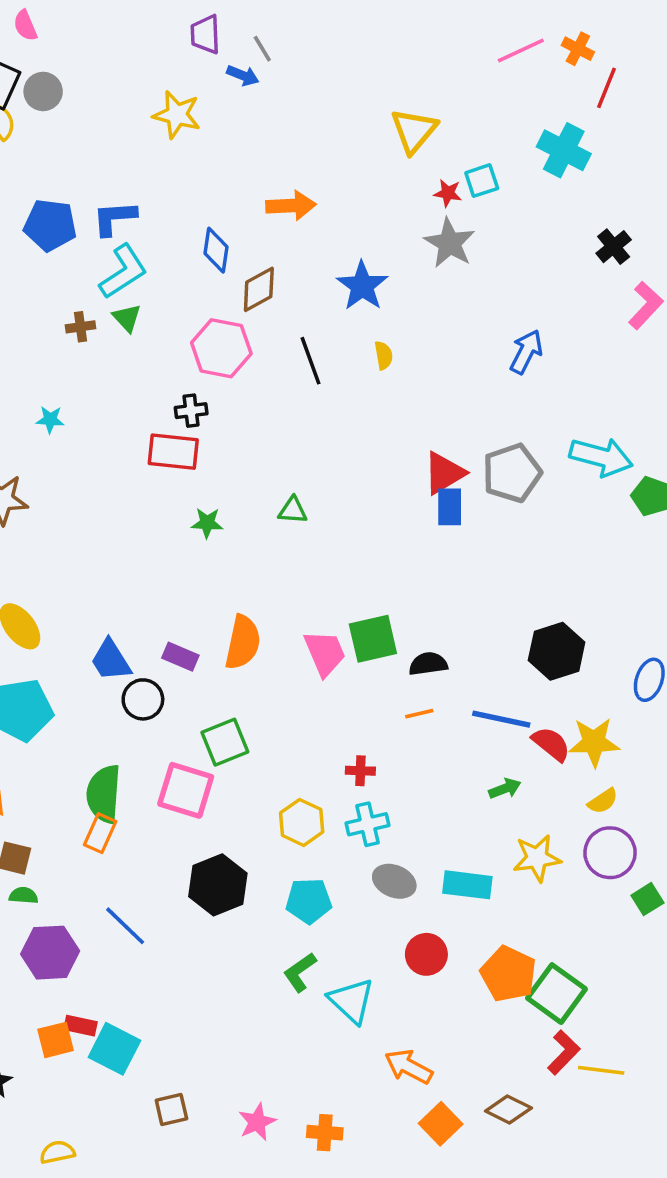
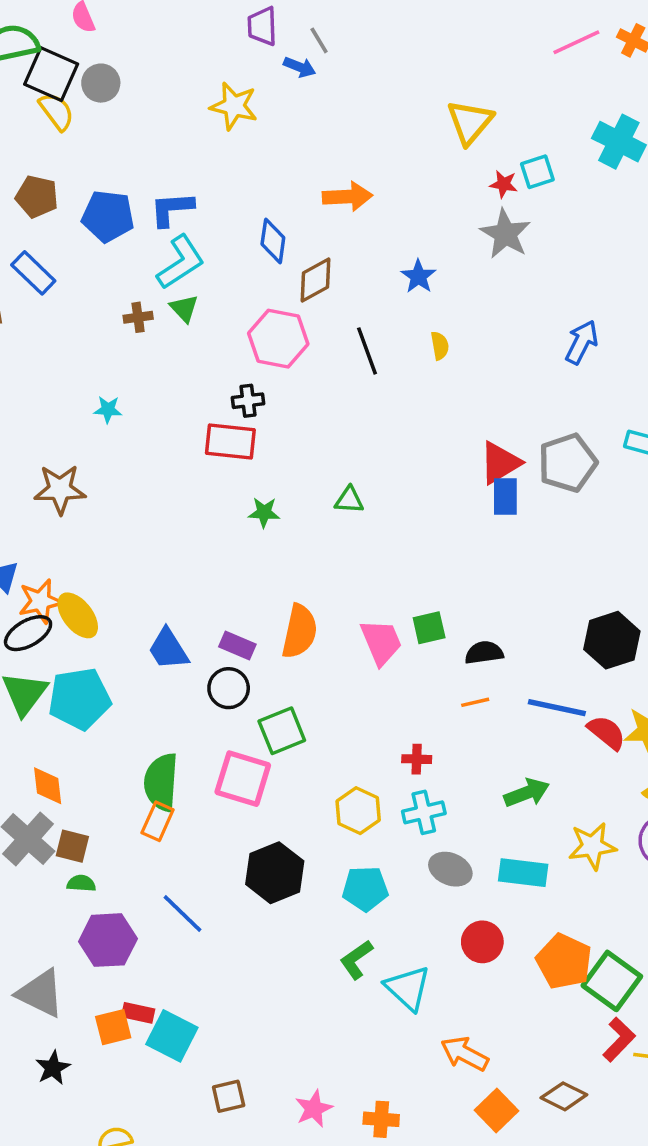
blue star: (362, 286) -> (418, 276), size x0.7
green square: (373, 639) -> (429, 628), size x0.7
black circle: (143, 699) -> (229, 688), moved
green arrow: (505, 789) -> (527, 793), moved, size x1.4

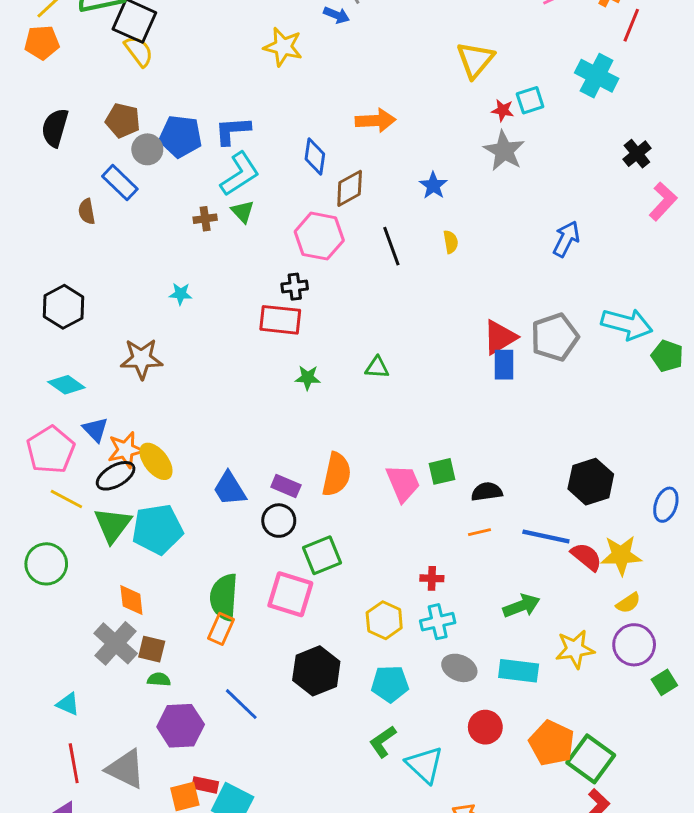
gray circle: (101, 83) -> (147, 149), moved

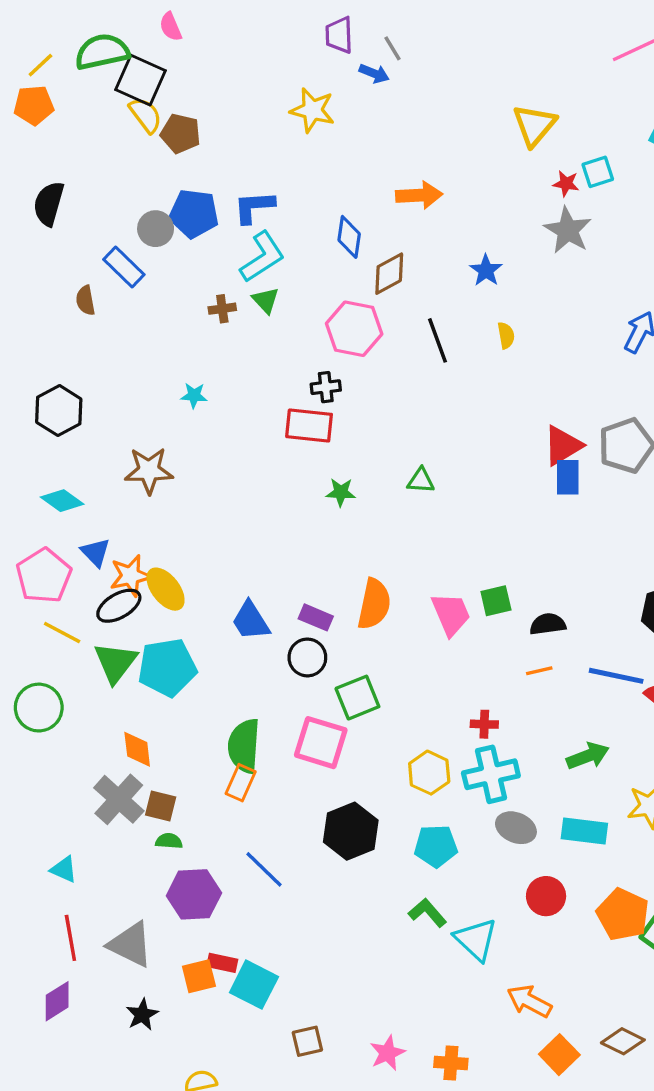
brown pentagon: (123, 120) -> (181, 133), moved
cyan cross: (438, 622) -> (491, 774), size x1.4
green L-shape: (383, 742) -> (428, 913), turned 84

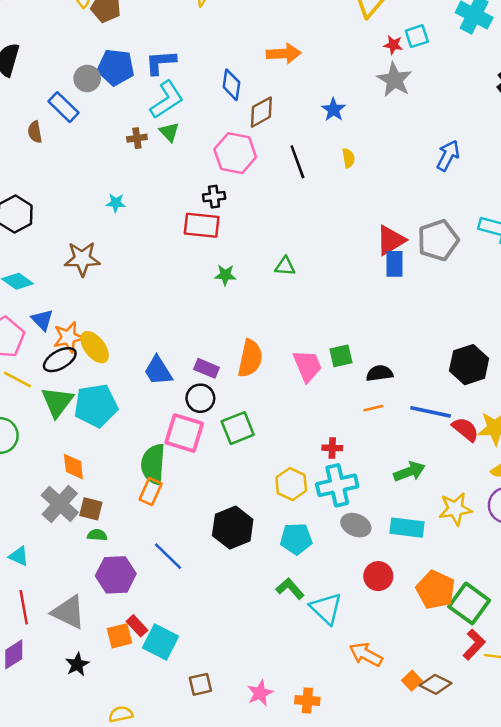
pink square: (321, 743) -> (184, 433), moved
red rectangle: (222, 963) -> (137, 626), turned 35
orange square: (559, 1055) -> (412, 681), moved, size x0.7

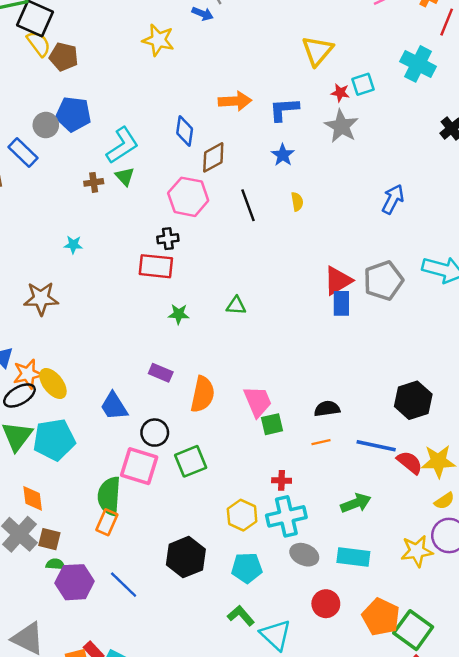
blue L-shape: (161, 62) -> (284, 109), moved
green square: (341, 356) -> (272, 424), moved
purple rectangle: (207, 368) -> (161, 373), moved
yellow star: (455, 509) -> (417, 551), moved
purple hexagon: (116, 575) -> (75, 582), moved

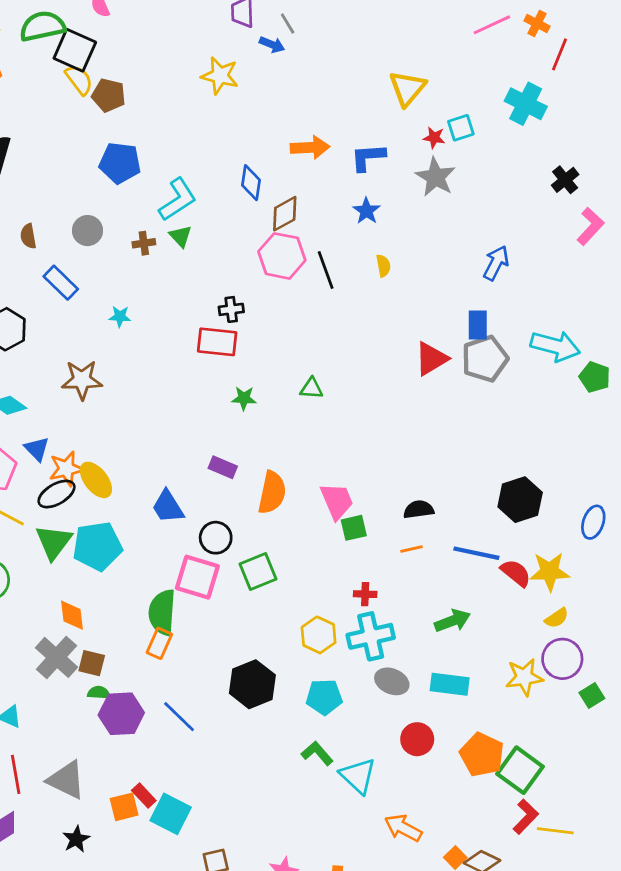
gray circle: (46, 125) -> (87, 231), moved
blue rectangle: (23, 153) -> (61, 283), moved
pink hexagon: (188, 197) -> (282, 256), moved
blue rectangle: (341, 303) -> (478, 325), moved

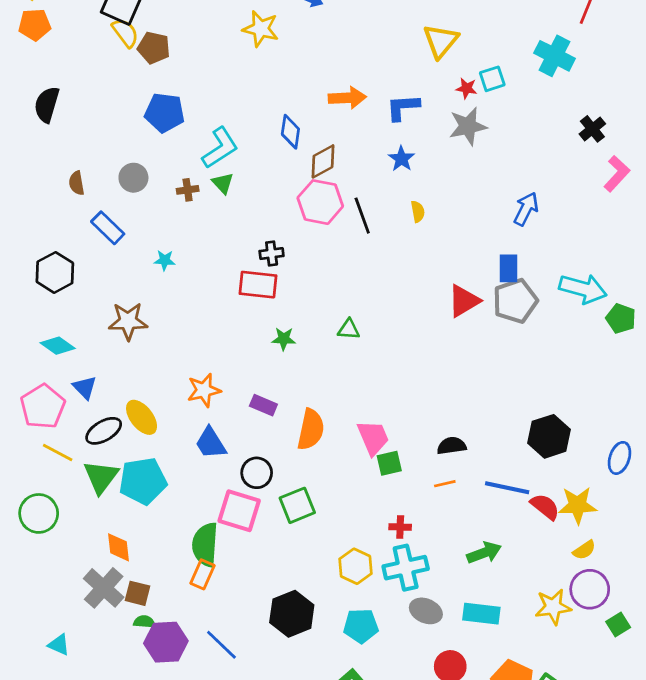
gray star: (435, 177) -> (468, 126), turned 30
orange star: (66, 469) -> (204, 390), moved

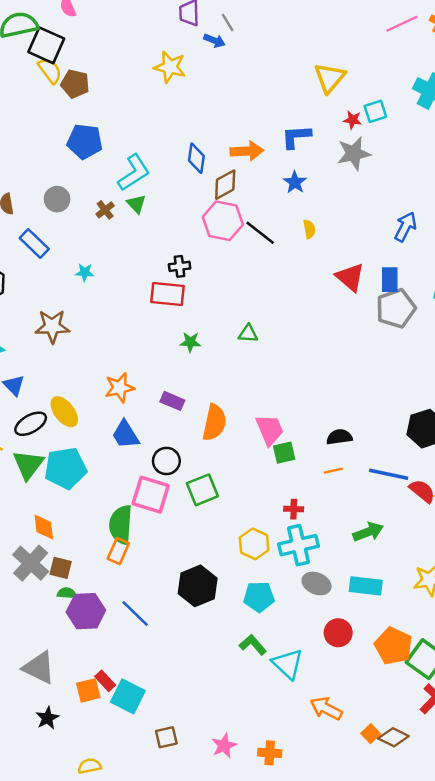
orange arrow: (347, 98) -> (247, 151), moved
brown cross: (188, 190) -> (105, 210), turned -30
black line: (362, 216) -> (260, 233), turned -32
red triangle: (464, 301) -> (350, 277), moved, turned -48

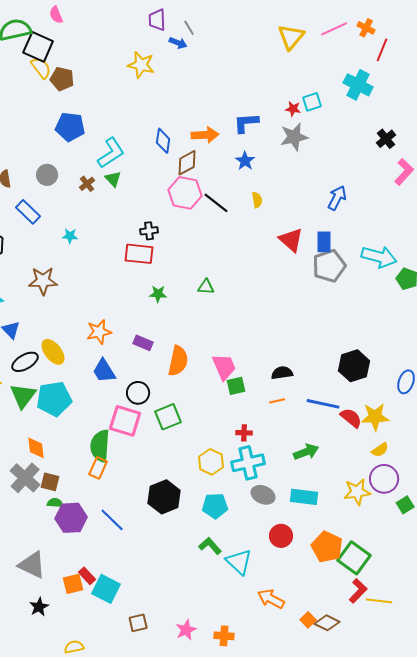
yellow triangle: (330, 78) -> (291, 37), moved

